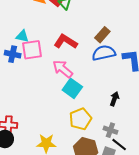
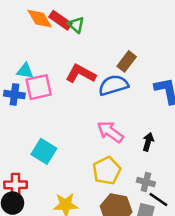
blue semicircle: (104, 53) -> (113, 85), moved
pink arrow: (63, 69) -> (110, 132), moved
cyan square: (72, 88) -> (44, 151), moved

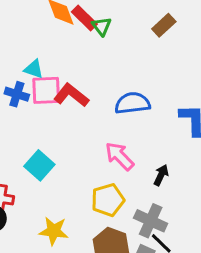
brown rectangle: (127, 61) -> (164, 25), moved
red L-shape: (81, 74) -> (71, 95), moved
gray cross: (146, 182) -> (151, 221), size x1.5

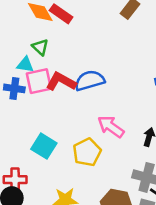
green triangle: (102, 26) -> (40, 47), moved
blue semicircle: (132, 103) -> (90, 81), moved
yellow pentagon: (108, 200) -> (87, 152), moved

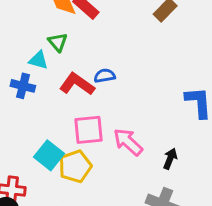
pink square: (39, 81) -> (88, 130), moved
blue semicircle: (90, 81) -> (105, 76), moved, size x0.6
yellow pentagon: (87, 152) -> (75, 166), moved

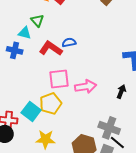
pink arrow: (128, 142) -> (86, 87), turned 130
cyan square: (49, 155) -> (31, 111), moved
black arrow: (170, 159) -> (121, 92), moved

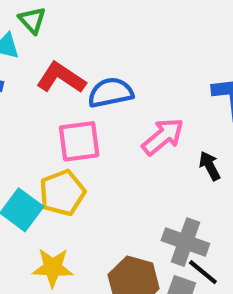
blue semicircle: (69, 42) -> (111, 93), moved, size x1.5
pink arrow: (86, 87) -> (163, 137), moved, turned -30
black arrow: (121, 92) -> (210, 166), turned -48

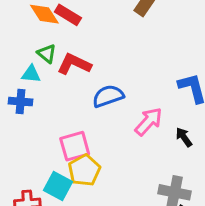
red L-shape: (61, 78) -> (74, 64), moved
pink square: (79, 141) -> (75, 146), moved

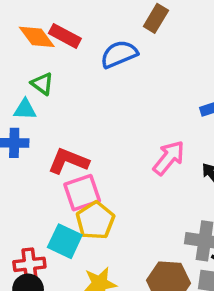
red L-shape: (74, 64) -> (68, 161), moved
blue semicircle: (108, 96) -> (119, 54), moved

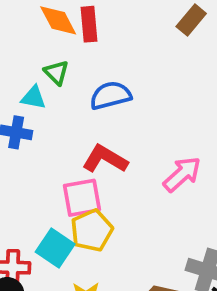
red rectangle: (65, 36) -> (89, 24), turned 48
blue semicircle: (119, 54) -> (111, 95), moved
red L-shape: (68, 161) -> (105, 159), moved

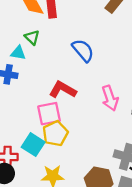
blue semicircle: (111, 95) -> (83, 50), moved, turned 65
pink arrow: (182, 174) -> (110, 98), turned 115

